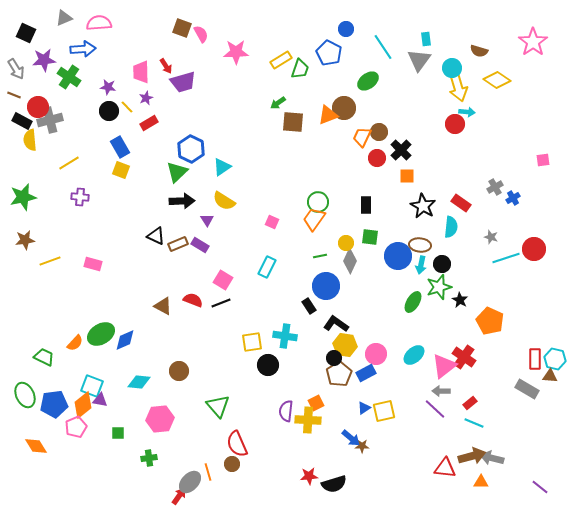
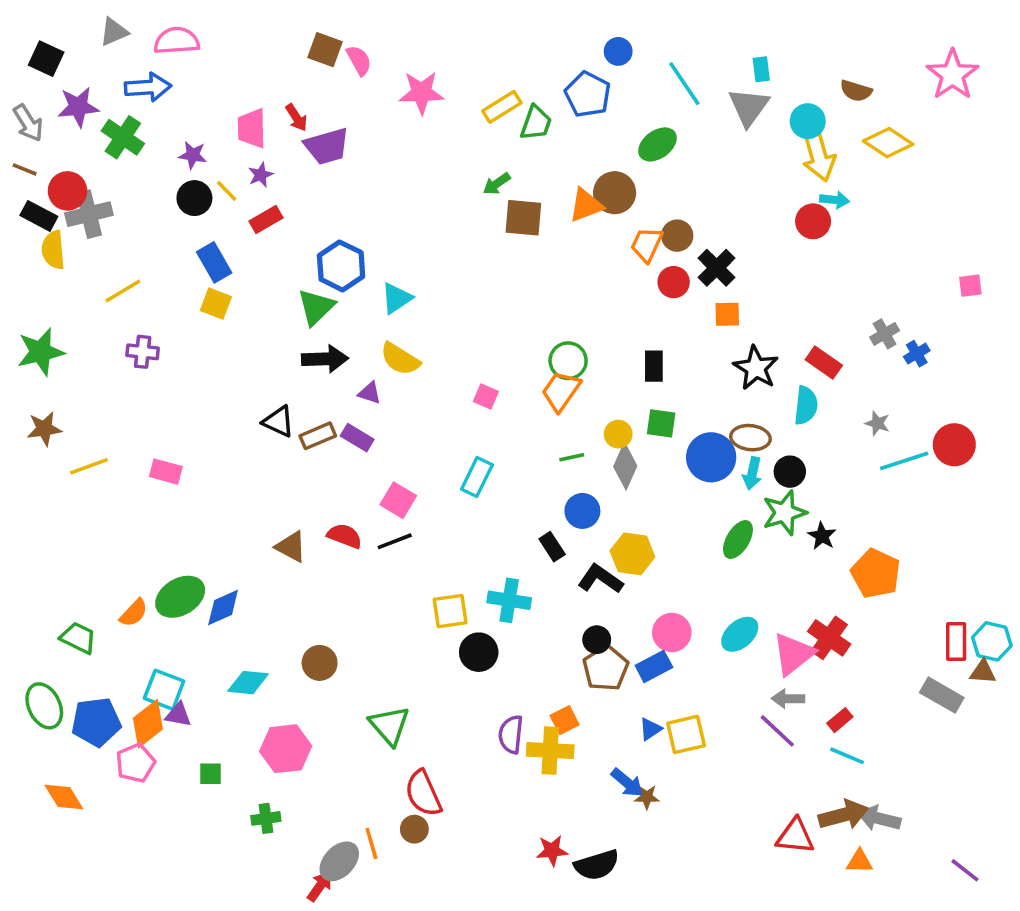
purple triangle: (207, 220) -> (370, 393), turned -40
blue circle: (326, 286) -> (582, 511), size x0.7
yellow hexagon: (345, 345) -> (632, 554), moved

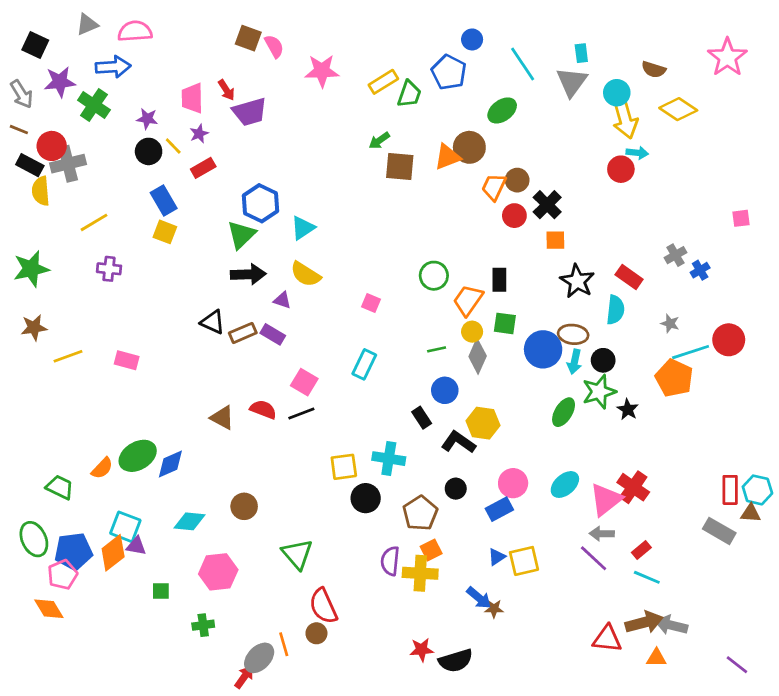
orange trapezoid: (561, 391) -> (468, 300), moved
orange pentagon: (876, 574) -> (674, 378), moved
brown pentagon: (606, 668) -> (420, 513), moved
pink pentagon: (135, 763) -> (63, 575), moved

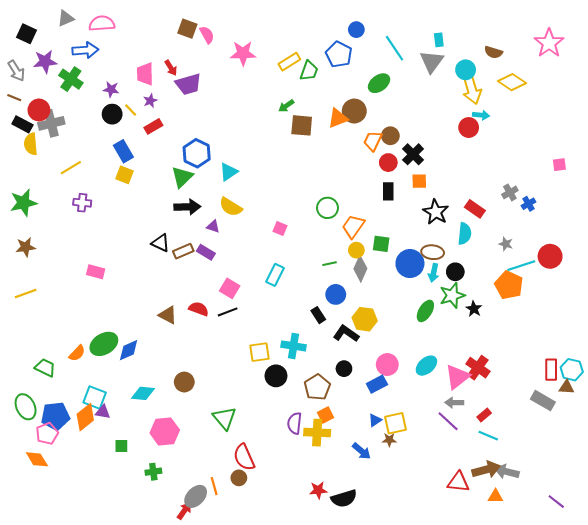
black rectangle: (499, 280) -> (388, 191), moved
yellow line: (68, 356) -> (26, 293), moved
brown star: (494, 609) -> (389, 440), moved

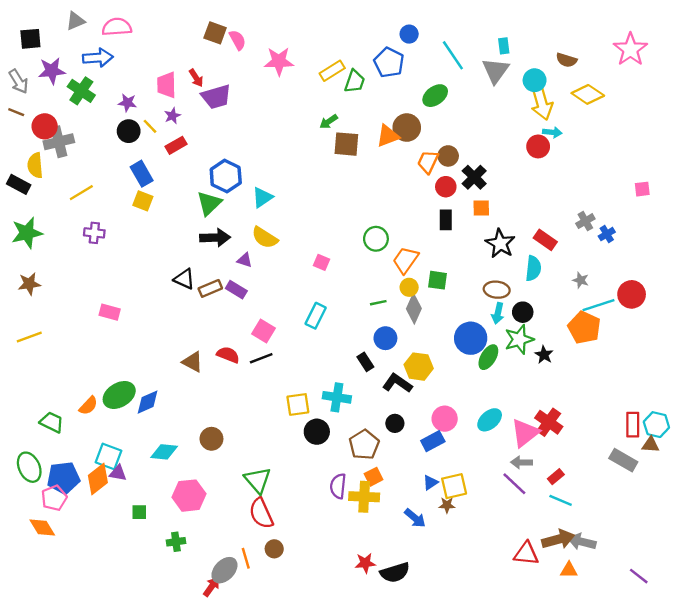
black square: (27, 34) -> (30, 39), turned -30
black rectangle: (22, 124) -> (19, 184), moved
blue circle: (410, 264) -> (471, 338), moved
red semicircle: (244, 457) -> (261, 513), moved

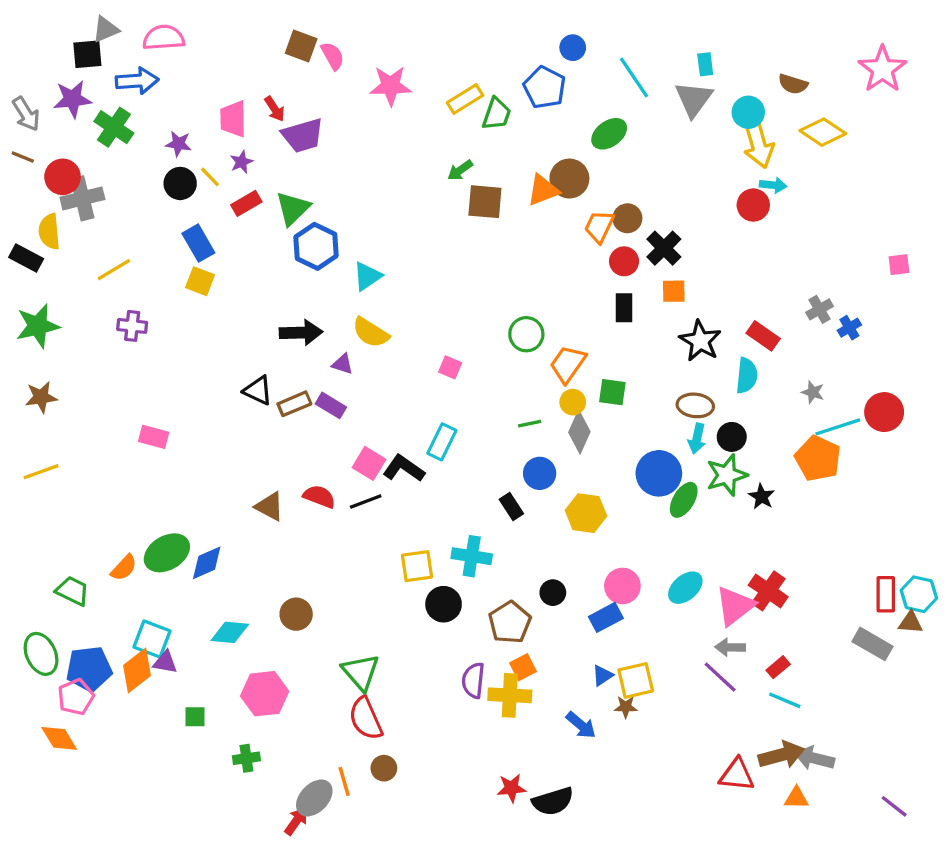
black square: (30, 39) -> (87, 54), moved
green triangle: (209, 203) -> (293, 208), moved
black L-shape: (397, 383) -> (404, 468), moved

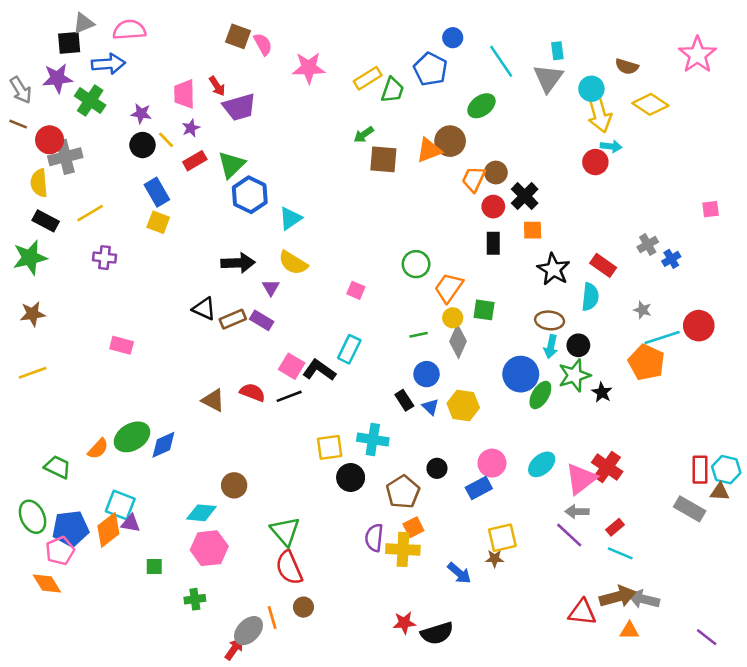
black rectangle: (26, 258) -> (46, 221), moved
purple triangle: (342, 364) -> (271, 288), turned 42
cyan diamond: (230, 632) -> (201, 513), moved
blue triangle: (603, 675) -> (430, 407), moved, turned -42

